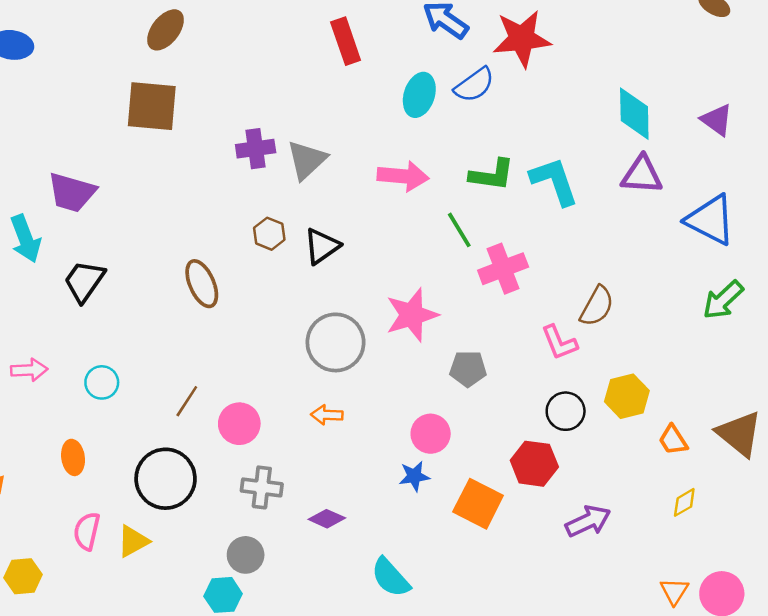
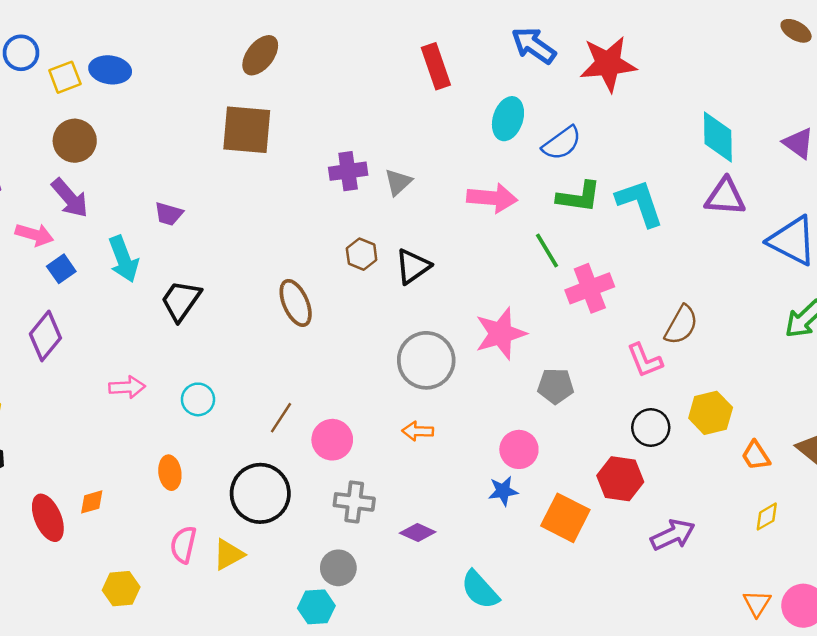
blue semicircle: (474, 85) -> (562, 143), moved
gray triangle: (307, 160) -> (398, 182), size x0.7
purple trapezoid: (72, 192) -> (169, 214), size x0.6

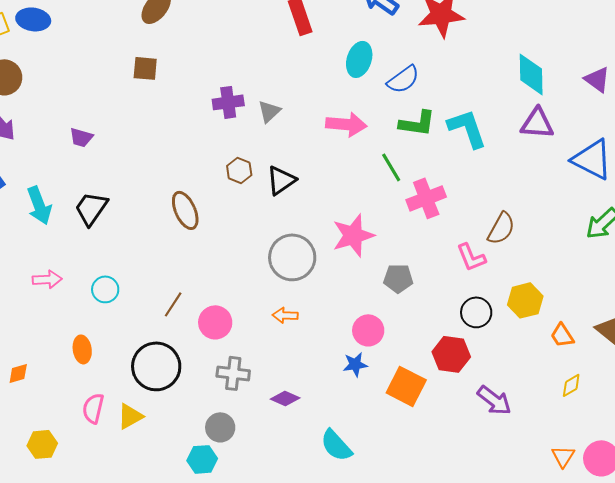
brown square: (247, 130) -> (145, 68), size x0.6
cyan arrow: (124, 259) -> (39, 205), moved
purple arrow: (673, 535) -> (494, 400), turned 63

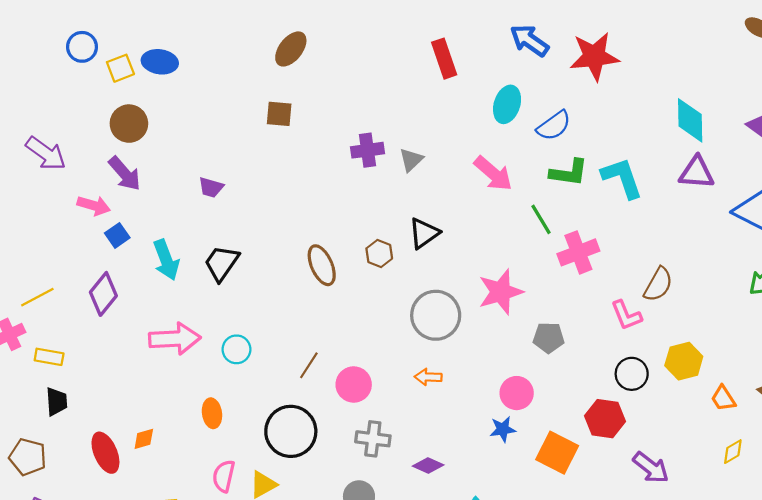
pink arrow: (346, 124) -> (493, 174), turned 36
brown hexagon: (239, 170) -> (379, 253), moved
pink arrow: (47, 279) -> (175, 339), size x1.6

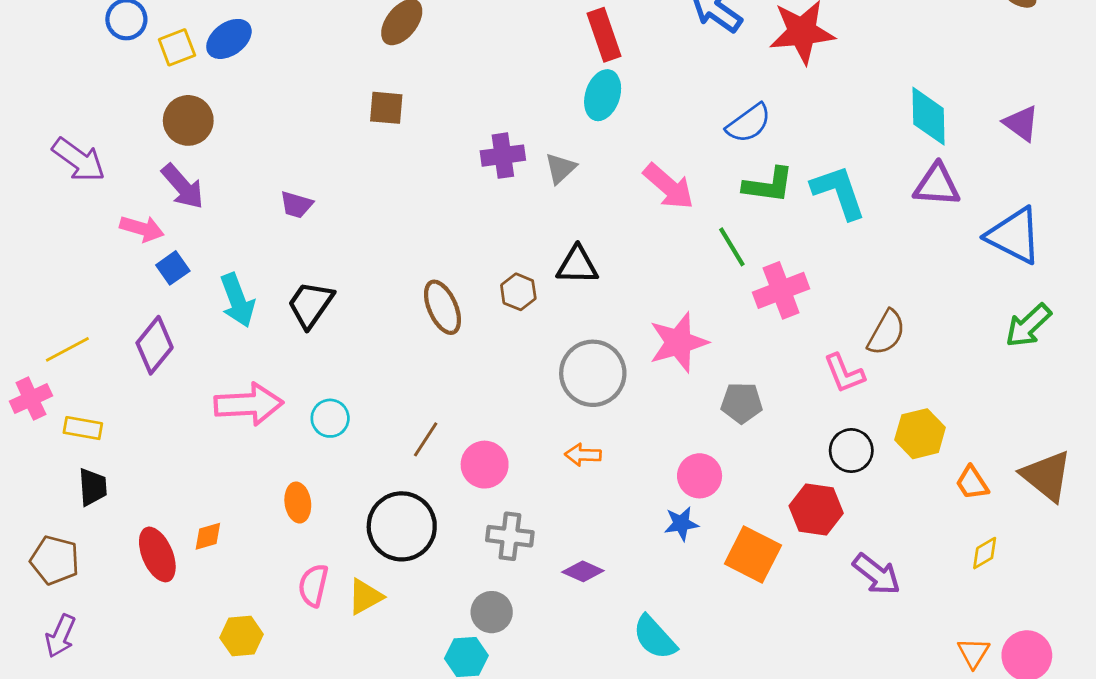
blue ellipse: (160, 62) -> (229, 39), turned -44
cyan ellipse: (507, 104) -> (603, 95), moved
black triangle: (424, 233) -> (577, 265), turned 36

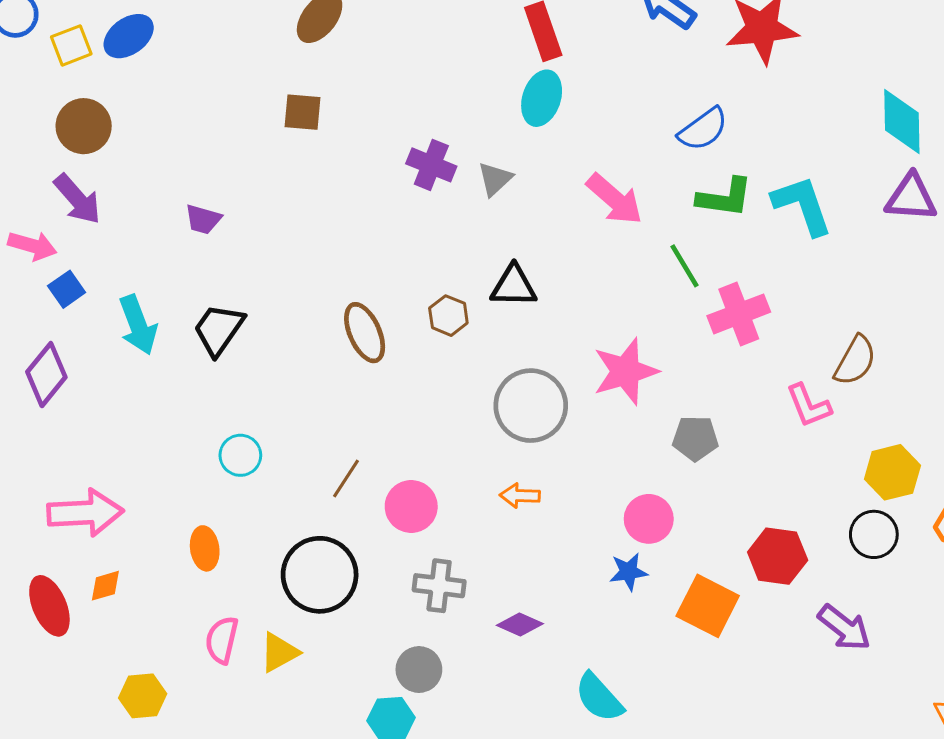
purple cross: (503, 156) -> (431, 165), turned 30
pink arrow: (249, 404) -> (85, 513), moved
black circle: (851, 451) -> (874, 534), moved

